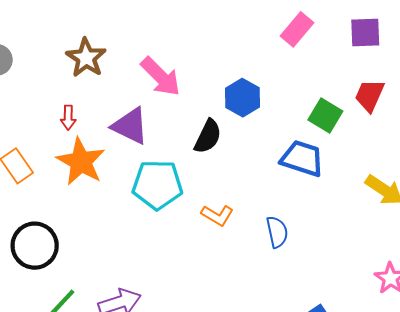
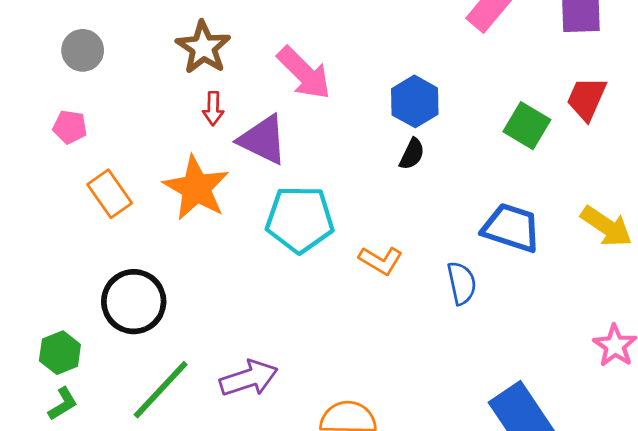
red arrow: (68, 118) -> (213, 109), moved
black semicircle: (208, 136) -> (412, 154), moved, size x0.7
blue trapezoid: (302, 158) -> (511, 228), moved

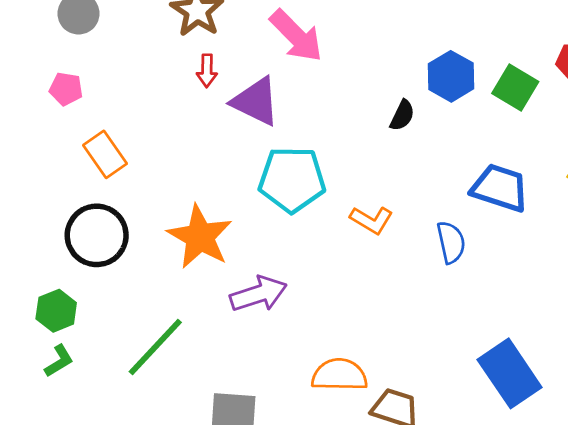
blue hexagon: (415, 101) -> (451, 76), moved
orange star: (196, 188) -> (200, 237), moved
black circle: (134, 302) -> (97, 235), moved
purple arrow: (249, 378) -> (258, 294), moved

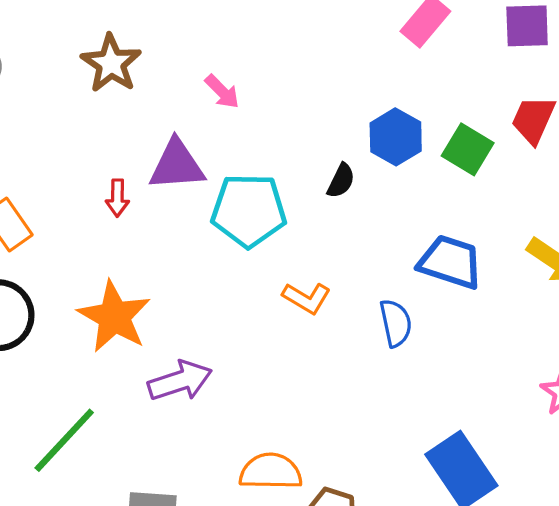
pink arrow: (296, 36) -> (222, 92), size x0.6
red arrow: (207, 71) -> (117, 198), moved
purple triangle: (256, 101) -> (177, 165), turned -30
cyan pentagon: (292, 180) -> (249, 210), moved

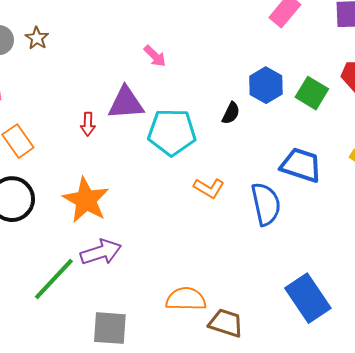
brown star: (111, 63) -> (37, 38), moved, size x0.6
blue semicircle: (396, 323) -> (266, 204), size x1.4
purple arrow: (180, 381) -> (101, 252), moved

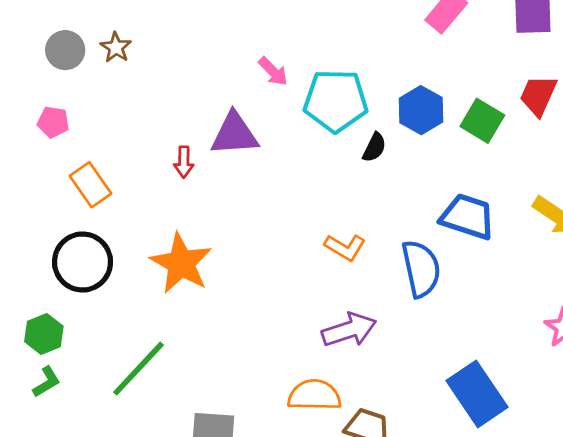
cyan pentagon: (172, 132) -> (336, 101), moved
purple arrow: (101, 252) -> (349, 330), moved

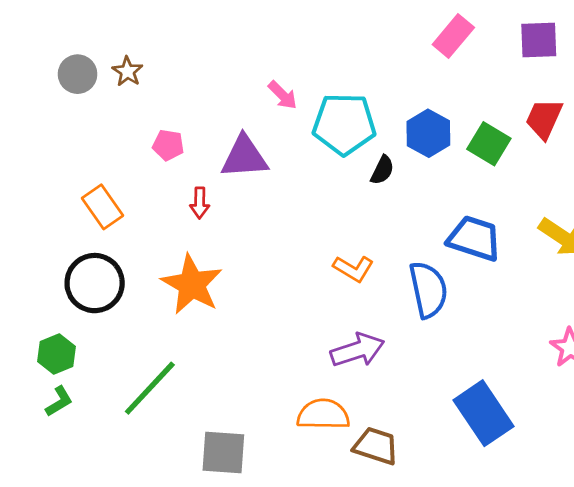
pink pentagon: (53, 122) -> (168, 145), moved
red arrow: (184, 162) -> (200, 203), moved

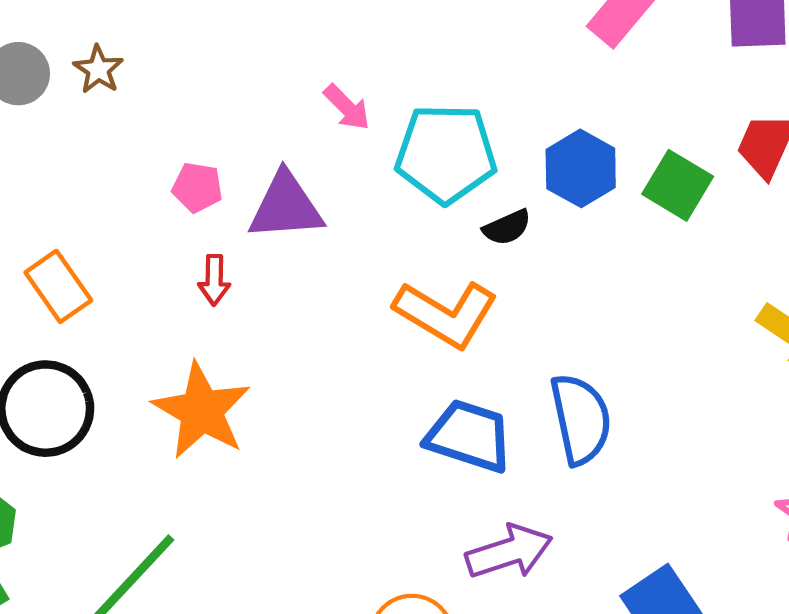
pink pentagon: (168, 145) -> (197, 187), moved
black semicircle: (382, 170) -> (507, 227), turned 40
blue trapezoid: (474, 238) -> (469, 436), moved
orange L-shape: (353, 269) -> (446, 314), moved, size x1.6
purple arrow: (357, 350) -> (509, 552), moved

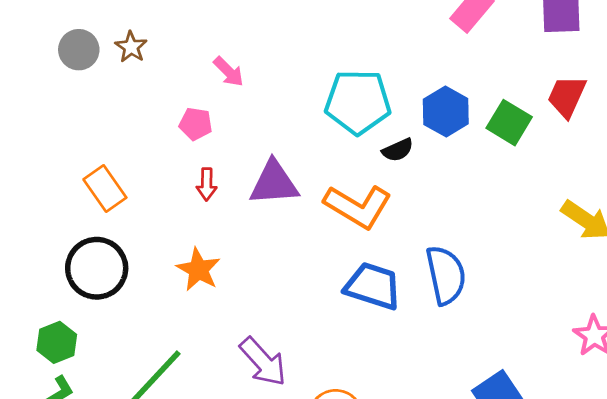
pink arrow: (347, 107) -> (229, 72), moved
purple triangle: (286, 206) -> (274, 183), moved
orange star: (202, 411) -> (198, 270), size x0.7
purple arrow: (509, 552) -> (263, 362), moved, turned 66

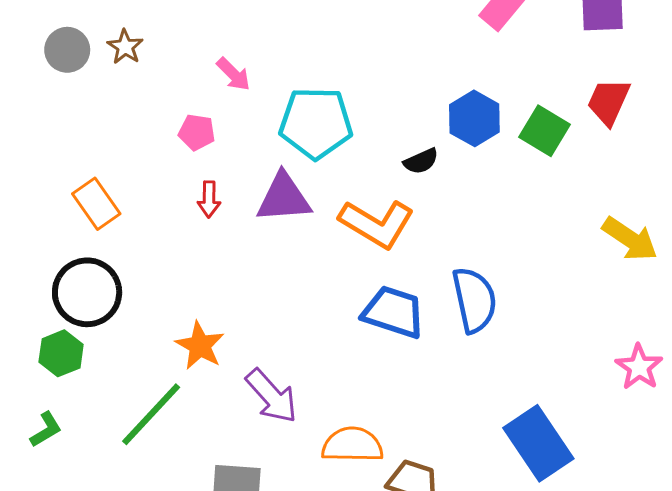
cyan pentagon: (358, 102) -> (316, 123), moved
orange star: (198, 270) -> (200, 346), moved
green hexagon: (57, 342) -> (61, 353), moved

